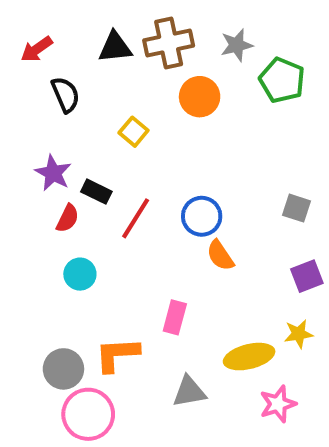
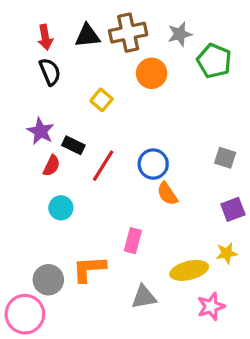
red arrow: (37, 49) -> (45, 37), moved, turned -65
pink circle: (88, 414) -> (25, 314), moved

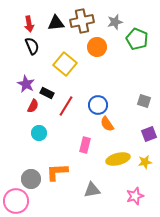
yellow square: (102, 100) -> (65, 64), size x1.6
pink rectangle: (133, 241) -> (85, 145), moved
yellow ellipse: (189, 270) -> (118, 159), moved

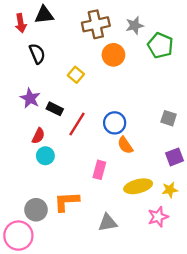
black triangle: (56, 23) -> (44, 15), moved
red arrow: (29, 24) -> (21, 23), moved
yellow square: (65, 64) -> (76, 75), size x0.6
red semicircle: (33, 106) -> (38, 136), moved
pink star: (135, 196) -> (158, 217), moved

